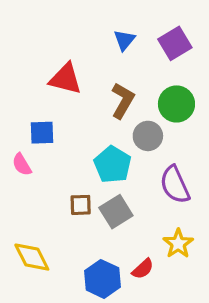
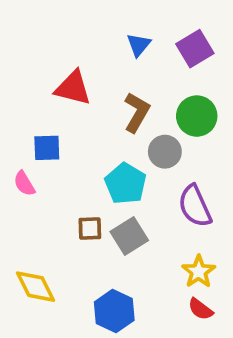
red semicircle: (143, 269) -> (200, 309), moved, turned 80

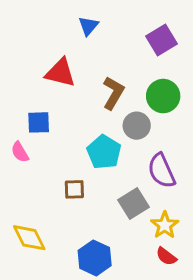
blue triangle: (139, 45) -> (88, 26), moved
gray square: (129, 236) -> (134, 203), moved

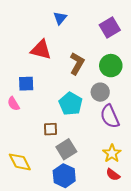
gray circle: (137, 126) -> (100, 92), moved
gray square: (134, 203) -> (66, 149), moved

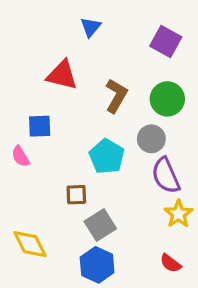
purple square: (110, 28) -> (166, 41), turned -30
yellow star: (112, 153) -> (178, 214), moved

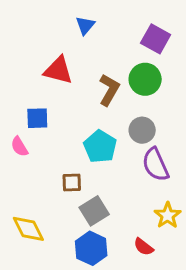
green circle: (167, 99) -> (145, 79), moved
yellow star: (178, 214) -> (168, 215), moved
red semicircle: (170, 263) -> (144, 247), moved

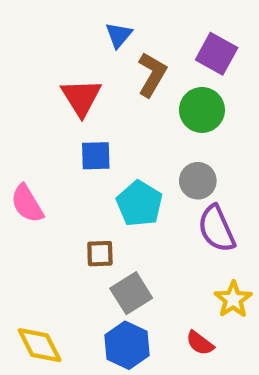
red triangle: (58, 70) -> (81, 97), turned 44
brown L-shape: (109, 90) -> (152, 75), moved
blue square: (37, 118) -> (96, 156), moved
pink semicircle: (19, 147) -> (27, 204), size x1.4
yellow diamond: (28, 229) -> (40, 345), moved

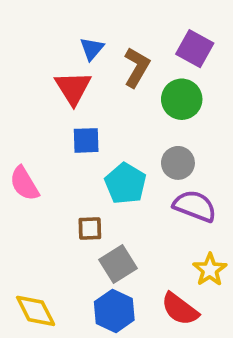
blue triangle: (119, 35) -> (92, 49), moved
purple semicircle: (217, 229) -> (195, 206), turned 135
red semicircle: (200, 343) -> (180, 309), size x1.5

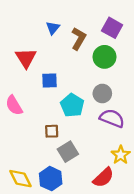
red triangle: (73, 88) -> (26, 58), moved
red semicircle: (180, 309) -> (103, 178), turned -80
blue hexagon: (114, 311) -> (51, 179), moved

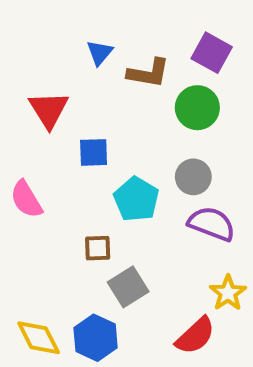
brown L-shape: (79, 39) -> (148, 73), turned 70

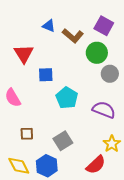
blue triangle: (100, 53) -> (49, 26), turned -48
brown L-shape: (148, 73) -> (73, 36), turned 30
gray circle: (193, 177) -> (110, 74), moved
brown square: (98, 248) -> (27, 134), moved

